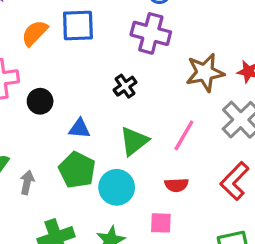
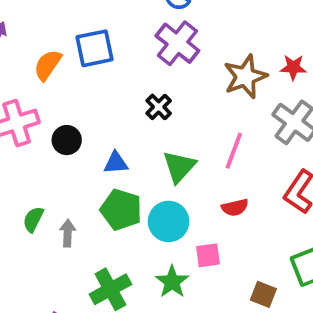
purple cross: (151, 33) -> (177, 43), turned 33
pink square: (161, 223) -> (208, 255), moved

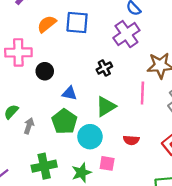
pink line: (234, 151) -> (142, 93), moved, turned -35

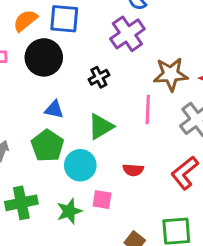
black circle: (45, 71) -> (44, 57), moved, size x1.6

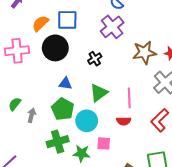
pink line: (148, 110) -> (129, 98), moved
green cross: (21, 203) -> (58, 142), moved
green star: (69, 211) -> (82, 153), turned 30

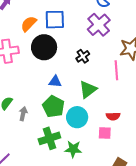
pink line: (129, 98) -> (116, 70), moved
pink square: (104, 143) -> (105, 133), moved

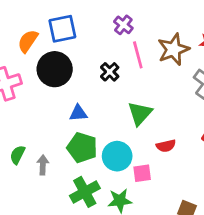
purple cross: (99, 25) -> (123, 25), size x0.6
pink line: (116, 70) -> (138, 55), moved
green triangle: (88, 89) -> (140, 113), moved
pink square: (105, 133) -> (142, 173), moved

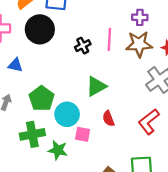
purple cross: (123, 25) -> (140, 17), moved, turned 35
blue triangle: (78, 113) -> (15, 65), moved
red semicircle: (166, 146) -> (108, 119), turned 63

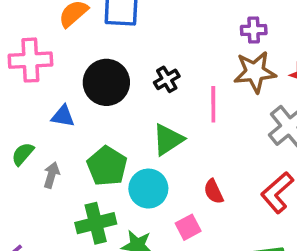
black circle: (40, 29) -> (106, 82), moved
pink line: (109, 39) -> (213, 104), moved
green triangle: (96, 86) -> (168, 140), moved
pink square: (83, 134) -> (188, 227), moved, turned -35

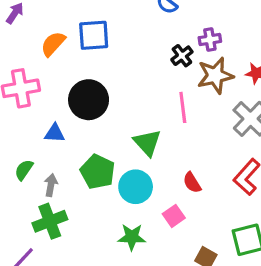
black cross: (167, 79) -> (182, 56), moved
green triangle: (168, 140) -> (147, 143), turned -32
green cross: (96, 223) -> (50, 221), moved

